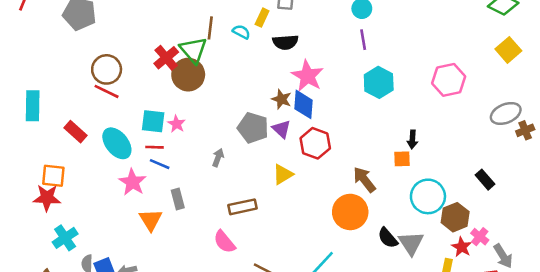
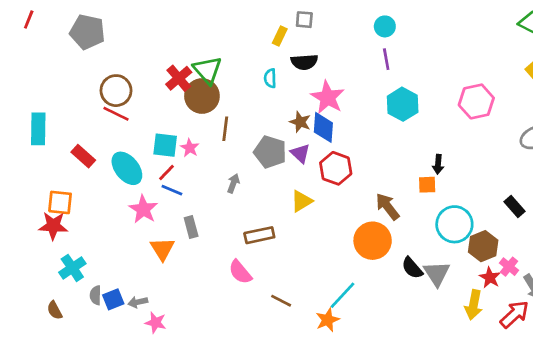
brown line: (210, 28) -> (225, 129), moved
cyan semicircle: (241, 32) -> (270, 78), moved, turned -120
red line: (154, 147) -> (166, 172), turned -48

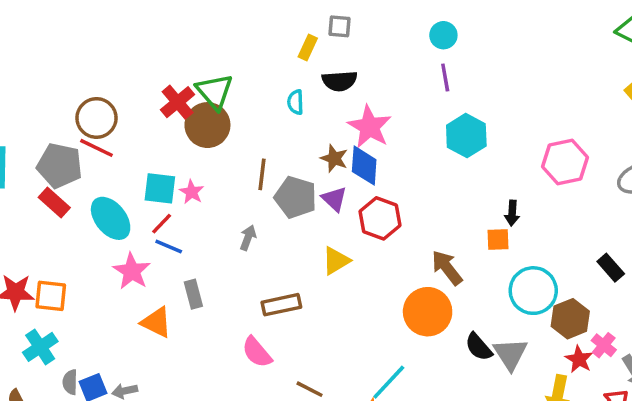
gray pentagon: (87, 32) -> (60, 166), moved
pink hexagon: (476, 101) -> (565, 162), moved
brown line: (225, 129) -> (262, 174), moved
orange square: (60, 202) -> (51, 296), moved
orange triangle: (162, 249) -> (156, 322), turned -32

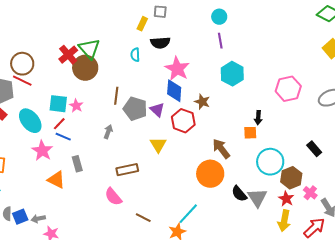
brown star: (334, 158) -> (202, 102), moved
yellow triangle: (336, 261) -> (158, 145), turned -30
red star: (579, 359) -> (286, 199), moved

